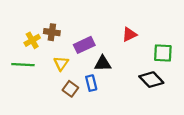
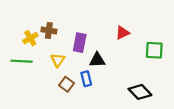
purple rectangle: (84, 45) -> (80, 43), turned -54
black diamond: (151, 80) -> (140, 92), moved

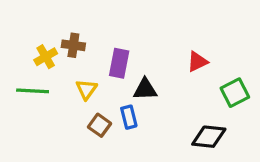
red triangle: (122, 33) -> (197, 62), moved
green square: (154, 50) -> (235, 93), moved, turned -30
black diamond: (140, 92) -> (209, 137), turned -40

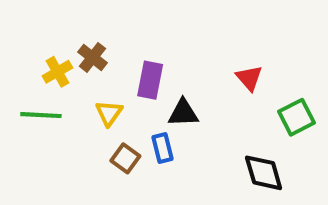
brown cross: (73, 45) -> (92, 57), turned 30
red triangle: (197, 62) -> (249, 78), turned -45
black diamond: (209, 137) -> (264, 173), turned 68

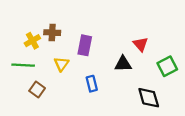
brown cross: (92, 57) -> (52, 33), turned -35
black triangle: (183, 113) -> (123, 64), moved
brown square: (125, 158) -> (37, 90), moved

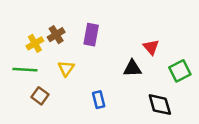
brown cross: (52, 33) -> (56, 35), turned -35
purple rectangle: (85, 45) -> (91, 35), moved
blue rectangle: (92, 84) -> (99, 100), moved

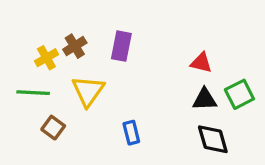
red triangle: (151, 47) -> (201, 63), turned -35
yellow triangle: (66, 68) -> (88, 91), size x1.5
black triangle: (132, 68) -> (205, 99), moved

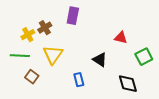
purple rectangle: (121, 46) -> (73, 16), moved
black triangle: (205, 99) -> (100, 60), moved, turned 35

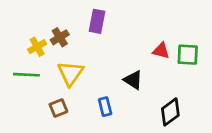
green square: (144, 57) -> (188, 55), moved, turned 30
brown square: (32, 77) -> (58, 108), moved, turned 32
black diamond: (128, 84) -> (170, 112), turned 70

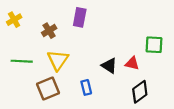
yellow cross: (37, 47) -> (14, 20), moved
red triangle: (161, 51) -> (132, 63), moved
brown square: (58, 108) -> (48, 89), size x1.5

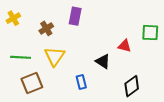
green square: (154, 45) -> (150, 33), moved
red triangle: (132, 63) -> (125, 46), moved
brown square: (48, 89) -> (32, 83), moved

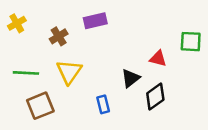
purple rectangle: (75, 16) -> (95, 21), turned 66
black triangle: (103, 61) -> (131, 78), turned 49
black diamond: (132, 86) -> (155, 97), moved

